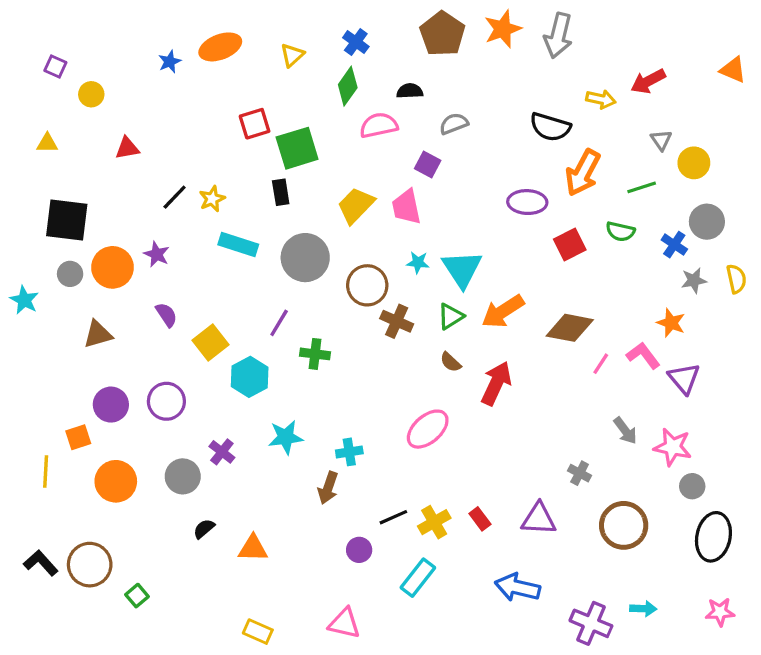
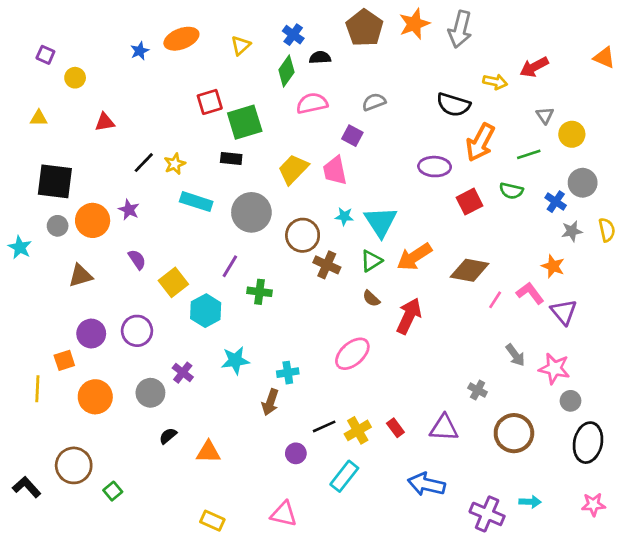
black semicircle: (410, 91) -> (320, 58), moved
black rectangle: (281, 192) -> (231, 158), turned -75
black L-shape: (41, 563) -> (27, 487), moved

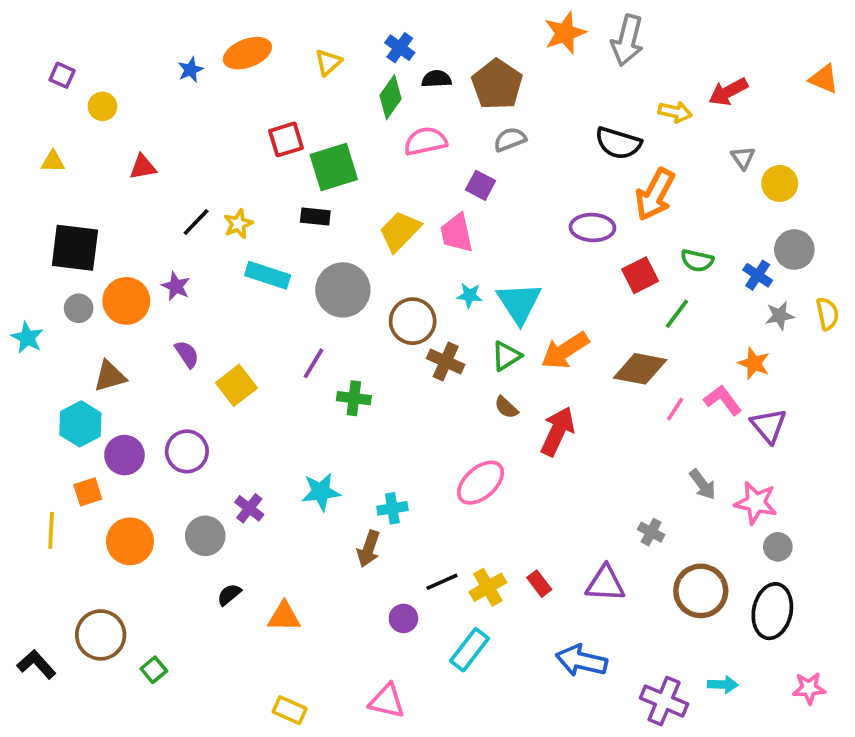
brown pentagon: (365, 28) -> (497, 84), moved
green line: (529, 154) -> (677, 314), moved, turned -35
cyan hexagon: (206, 311) -> (80, 424), moved
black ellipse: (588, 443) -> (772, 611), moved

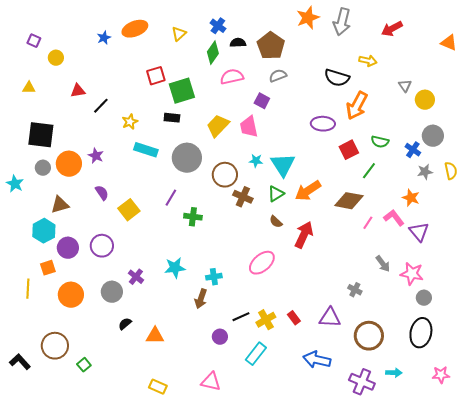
red arrow: (728, 92) -> (392, 29), moved
black line: (196, 222) -> (101, 106), moved
brown circle: (701, 591) -> (369, 336), moved

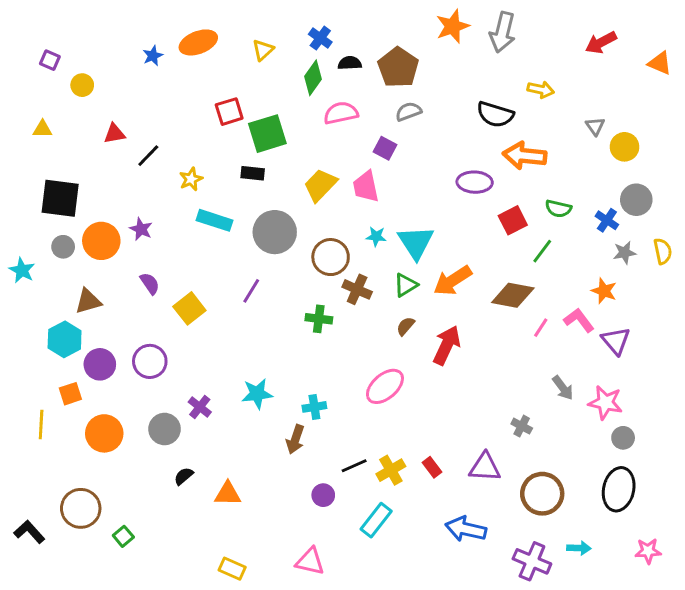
red arrow: (392, 29) -> (601, 42), moved
orange arrow: (357, 106) -> (525, 156), turned 68
green cross: (193, 217) -> (319, 319), moved
brown semicircle: (276, 222) -> (406, 326), turned 88

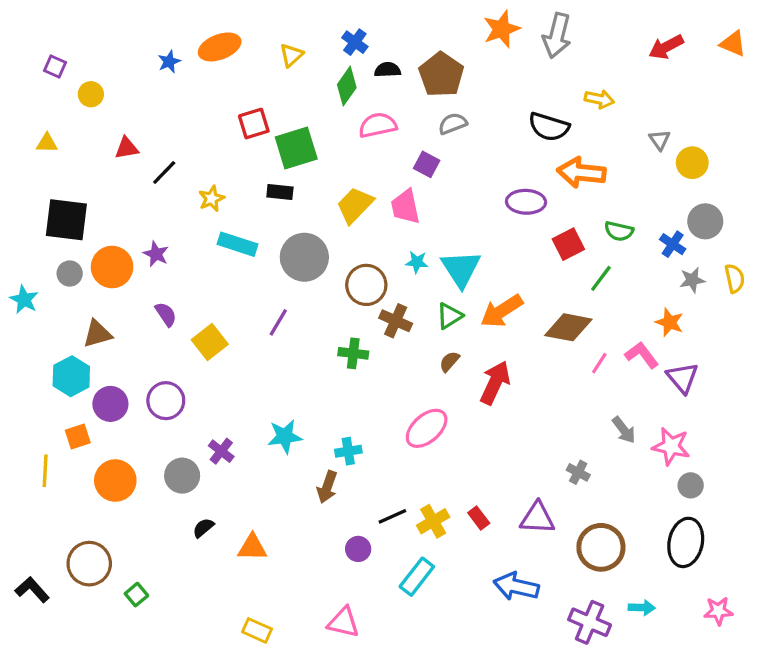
orange triangle: (660, 63) -> (733, 44), moved

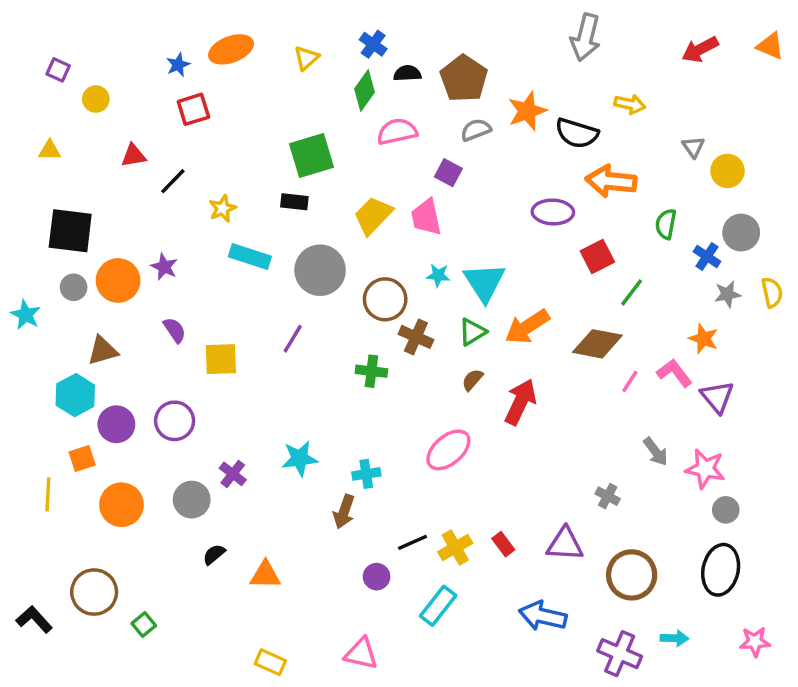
orange star: (502, 29) -> (527, 111), moved
red square: (254, 124) -> (193, 109), moved
green semicircle: (619, 231) -> (666, 224), moved, turned 88
yellow square: (210, 342) -> (221, 359), turned 36

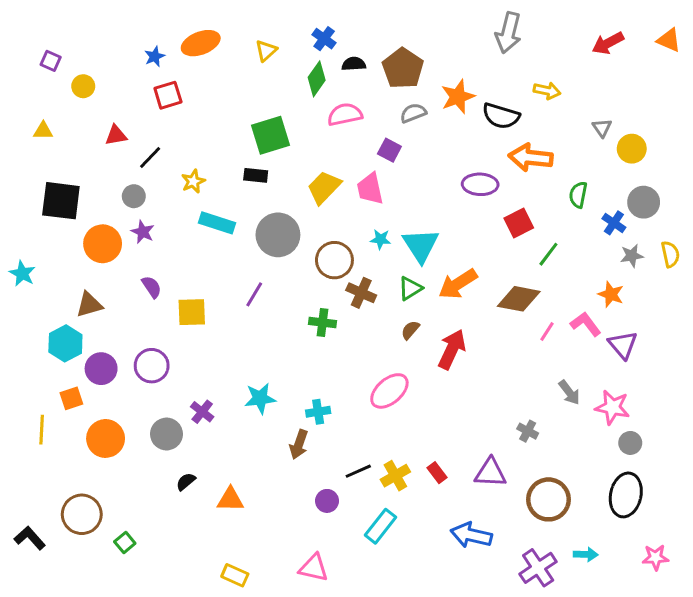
gray circle: (74, 287) -> (134, 196), moved
purple cross: (620, 654) -> (538, 568), turned 33

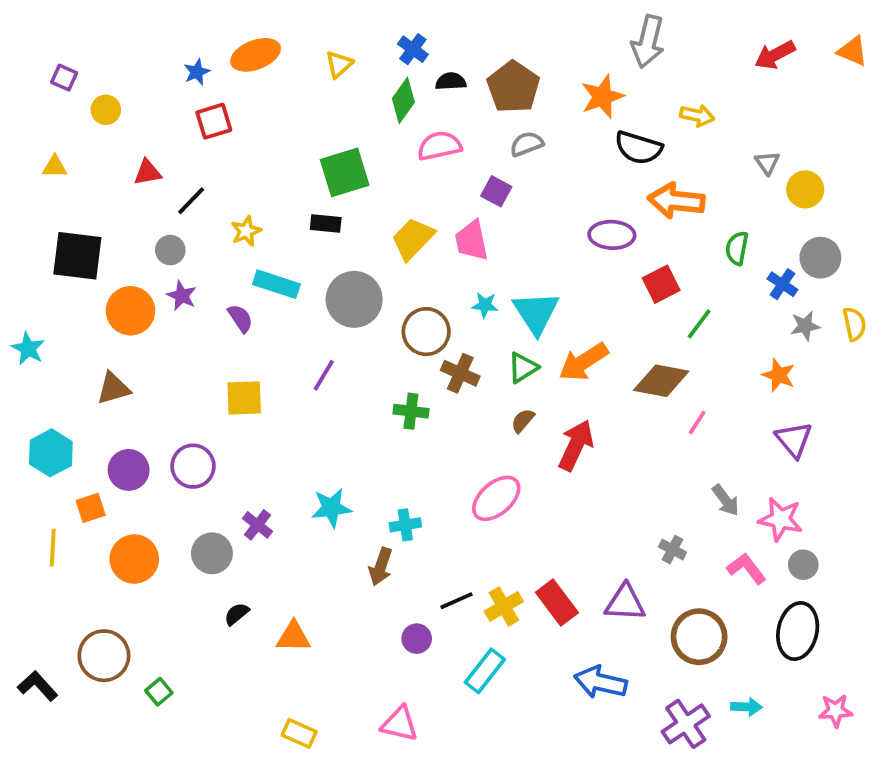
orange star: (458, 97) -> (602, 97), moved
purple semicircle: (152, 287) -> (240, 318), moved
pink L-shape: (586, 324) -> (746, 568), moved
cyan hexagon: (65, 343) -> (51, 453), moved
red rectangle: (437, 473) -> (557, 603), size x1.6

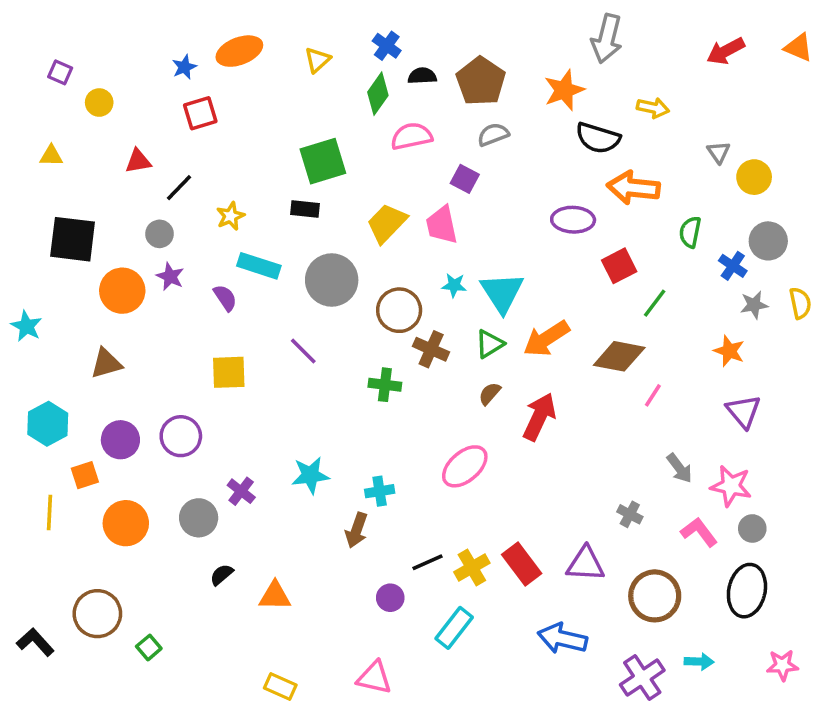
purple line: (324, 375) -> (303, 351), turned -76

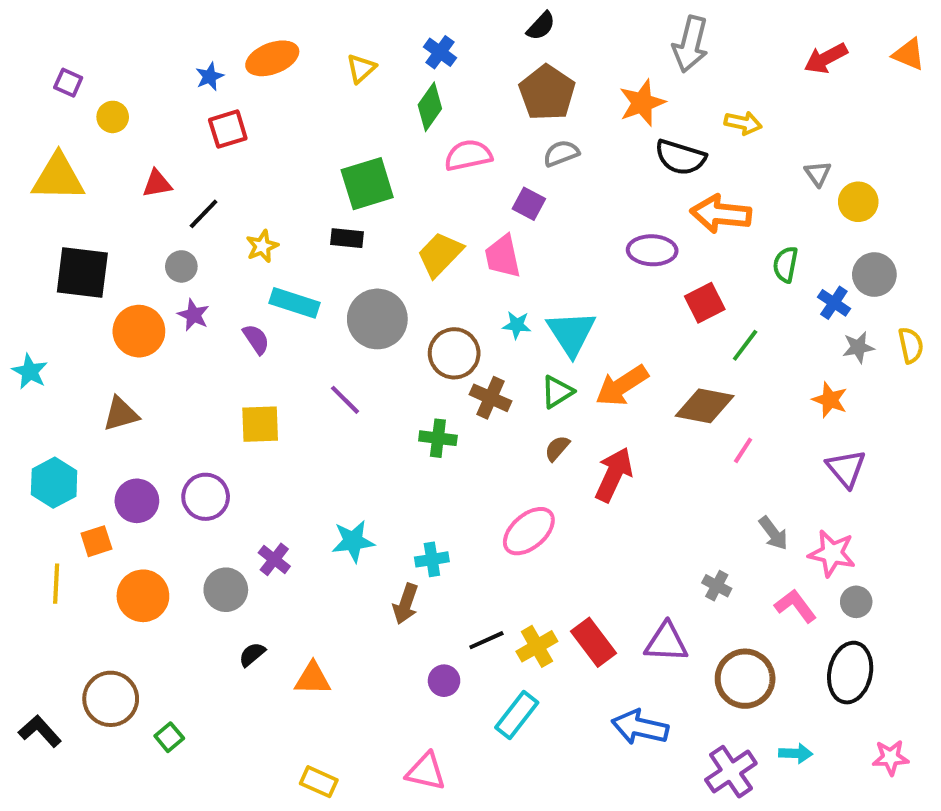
black semicircle: (422, 76) -> (541, 26), moved, turned 136
yellow triangle: (51, 156) -> (58, 178), size x2.0

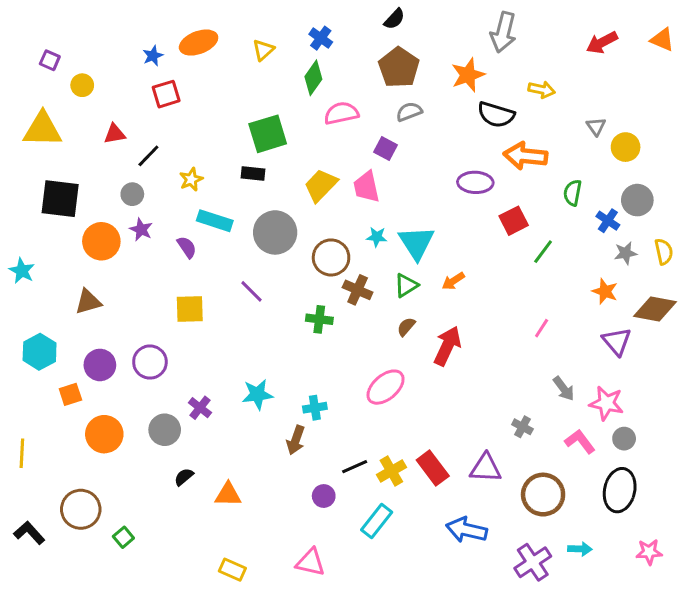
orange arrow: (622, 386) -> (453, 281), size x0.6
brown diamond: (705, 406) -> (655, 309), moved
yellow line: (56, 584) -> (22, 453), moved

